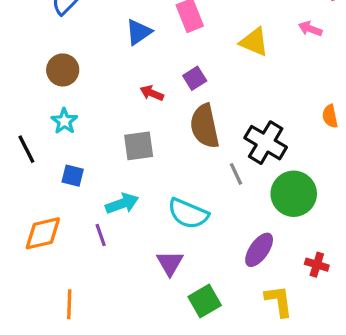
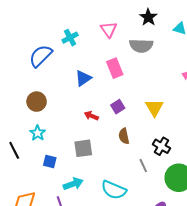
yellow triangle: (254, 42) -> (154, 108), moved, turned 36
brown semicircle: (205, 126) -> (124, 136), size x0.6
black cross: (266, 143) -> (161, 146), size x0.7
blue square: (73, 176) -> (50, 161), moved

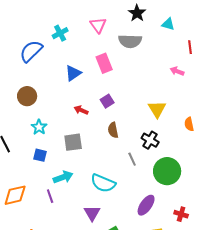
yellow triangle: (154, 108) -> (157, 109), moved
cyan star: (38, 133) -> (39, 127), moved

